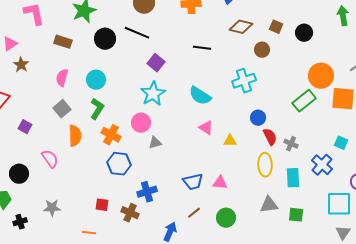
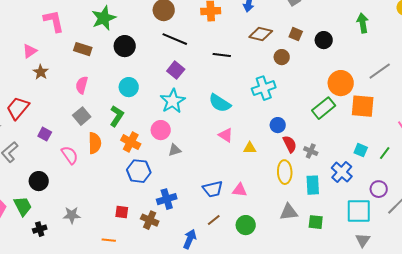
black line: (137, 33) -> (175, 39), moved
cyan circle: (96, 80) -> (129, 87), moved
pink semicircle: (50, 159) -> (70, 155), moved

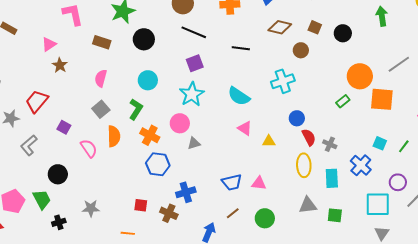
purple square: (176, 70) -> (195, 63), turned 30
green rectangle: (324, 108) -> (343, 101), size x0.6

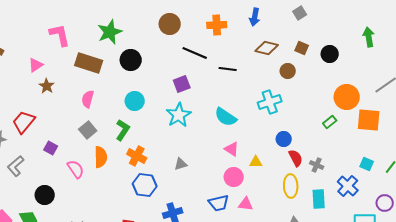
black line: (194, 32) -> (195, 53), moved
brown rectangle: (102, 42) -> (89, 63), size x1.5
pink circle: (180, 123) -> (234, 177), moved

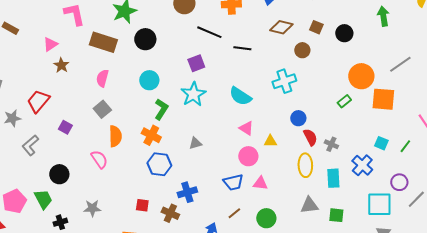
green L-shape: (123, 130) -> (161, 109), moved
pink semicircle: (76, 169) -> (99, 159), moved

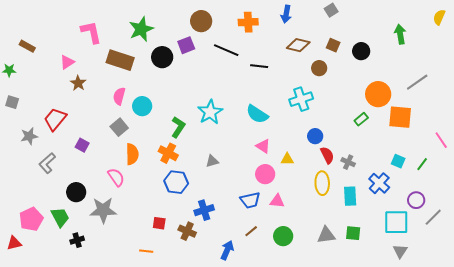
purple square: (196, 63) -> (186, 45), moved
cyan circle: (149, 80) -> (142, 106), moved
gray triangle: (309, 205) -> (326, 235), moved
gray star: (92, 208) -> (103, 210), moved, size x1.5

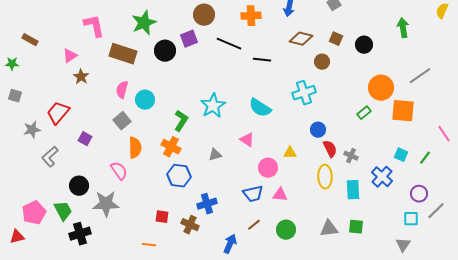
pink triangle: (263, 146) -> (247, 140), moved
cyan square: (396, 222) -> (411, 219), moved, size x0.6
black cross: (77, 240) -> (80, 234), size x1.5

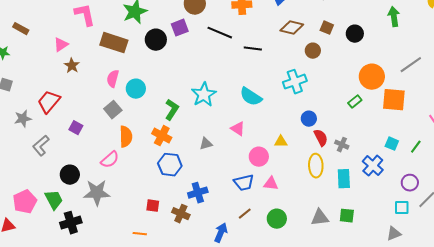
pink semicircle: (119, 171) -> (110, 160), turned 84
gray triangle: (403, 245) -> (394, 234), turned 35

